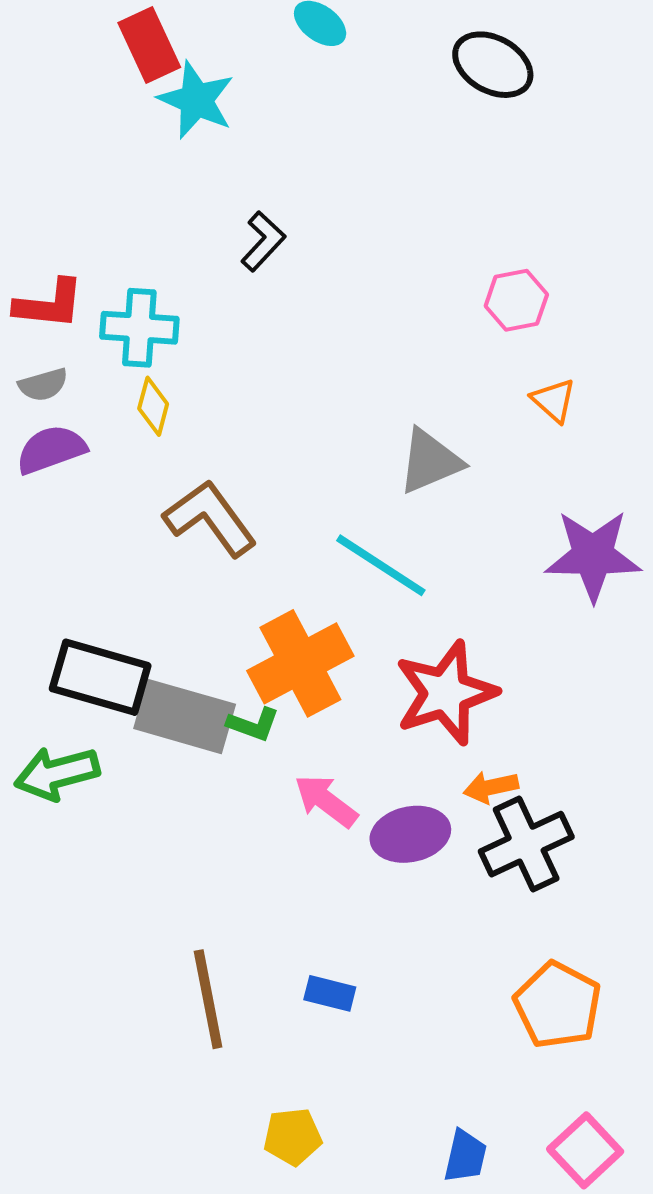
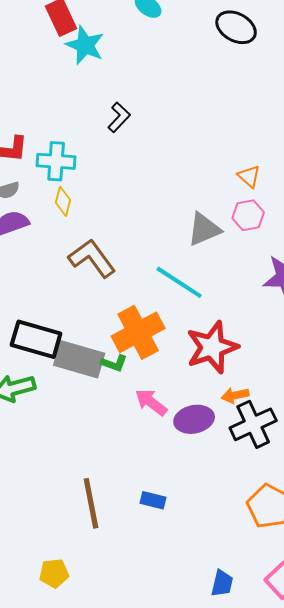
pink hexagon: (516, 300) -> (248, 215), moved
orange triangle: (554, 400) -> (249, 176), moved
yellow pentagon: (293, 1137) -> (54, 573), moved

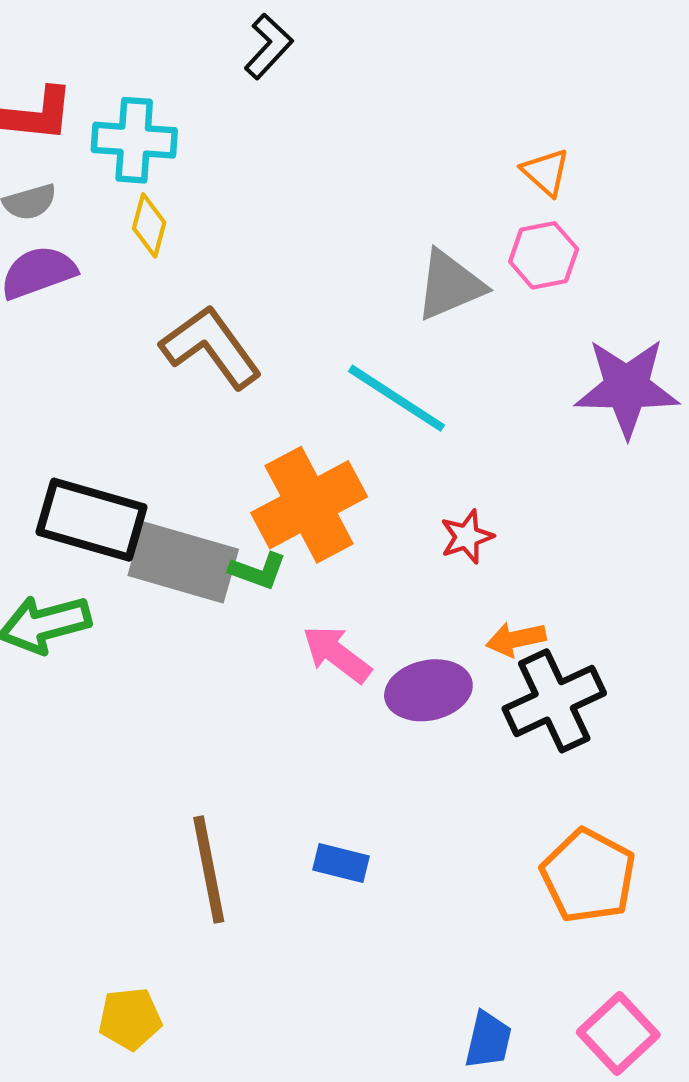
red star: (212, 347) -> (467, 537), size x0.5

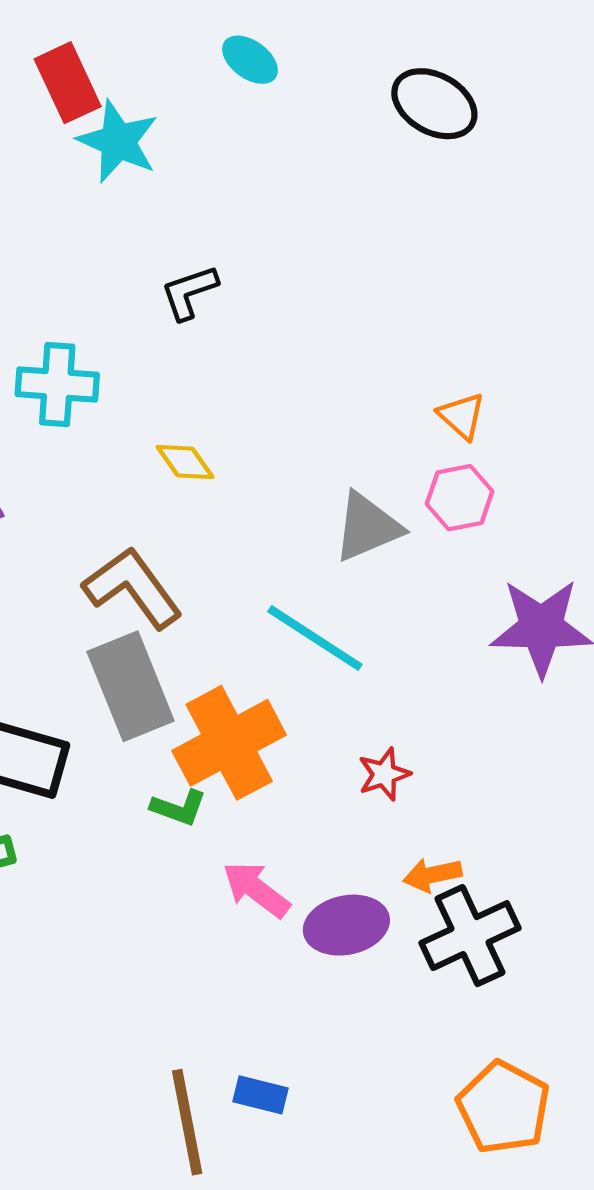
black L-shape: (269, 46) -> (189, 292), turned -152
yellow diamond: (149, 225) -> (185, 462), moved, turned -50
gray rectangle: (183, 562) -> (131, 686), moved, turned 52
brown line: (209, 869) -> (187, 1122), moved

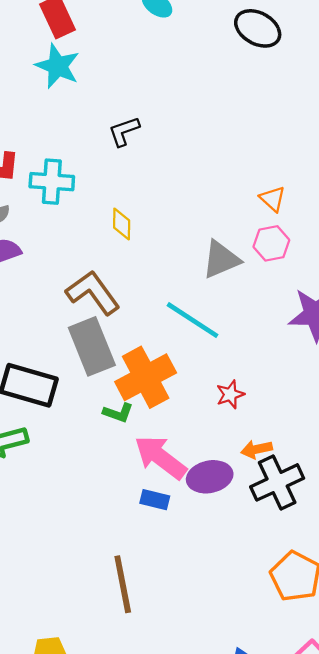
cyan star: (118, 141) -> (58, 66), moved
yellow diamond: (185, 462) -> (122, 224), turned 36
pink arrow: (256, 889) -> (160, 457), size x1.4
blue rectangle: (260, 1095) -> (155, 500), moved

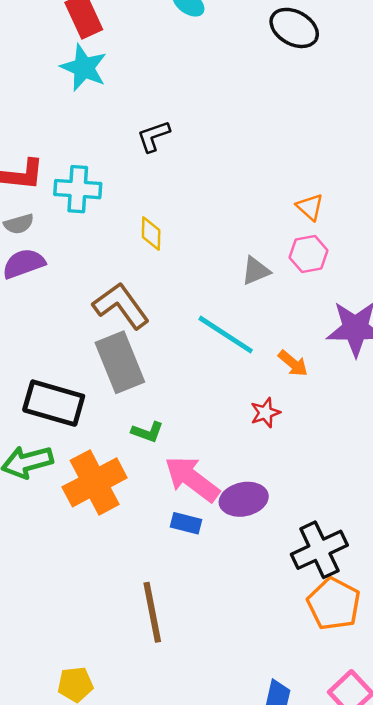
gray triangle: (221, 259) -> (256, 271), size x0.7
orange cross: (146, 377) -> (95, 482), moved
orange arrow: (257, 449) -> (293, 363), moved, turned -128
black cross: (277, 482) -> (319, 550), moved

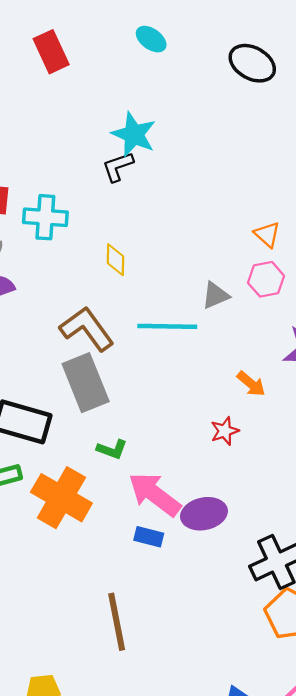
cyan star: (84, 68) -> (134, 134), moved
cyan line: (226, 335) -> (167, 326), moved, turned -32
orange cross: (95, 482) -> (61, 498), turned -32

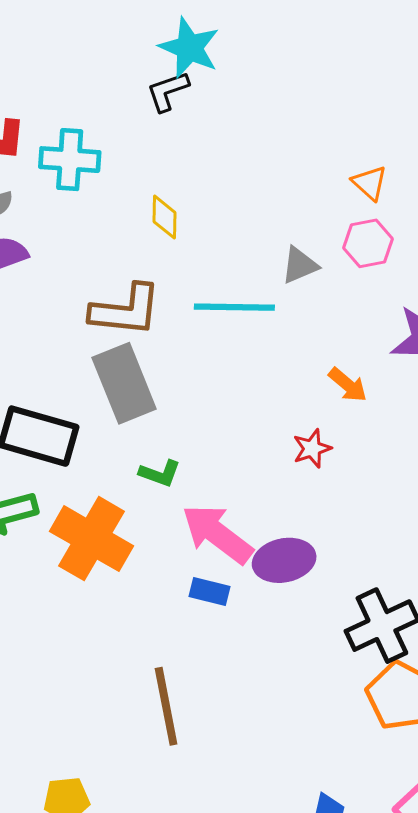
brown L-shape: (87, 329) -> (126, 310), turned 132

